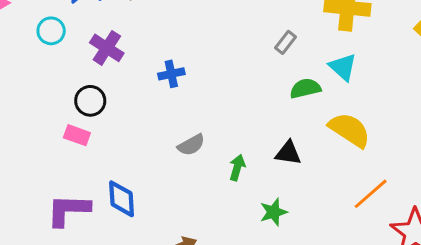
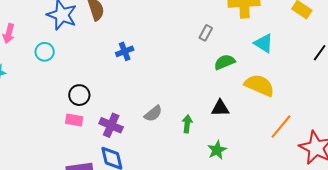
purple cross: (107, 48) -> (111, 125), moved
cyan triangle: (343, 67) -> (264, 43), moved
blue cross: (171, 74) -> (125, 51), moved

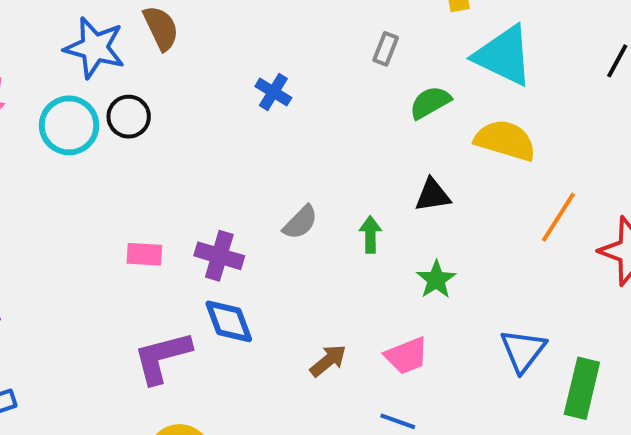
cyan triangle: (264, 43) -> (504, 56), size x1.6
blue cross: (125, 51) -> (273, 92), moved, turned -30
cyan circle: (45, 52) -> (69, 125), size x1.5
black circle: (79, 95) -> (129, 117), moved

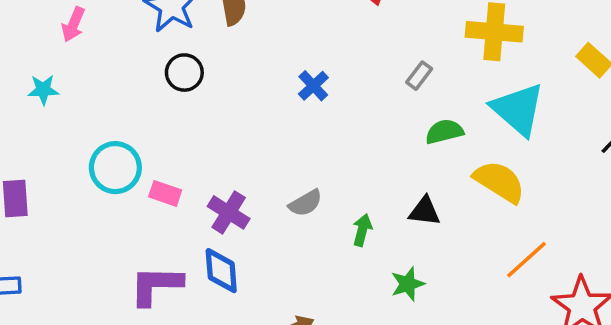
cyan circle: (69, 125) -> (115, 168), moved

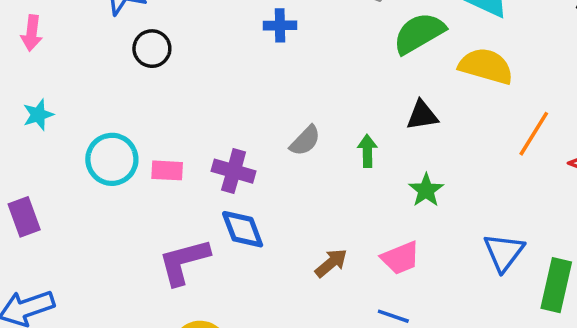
blue cross: (313, 86) -> (280, 25), turned -32
cyan star: (43, 90) -> (38, 115), moved
green semicircle: (444, 132) -> (419, 33), size x1.4

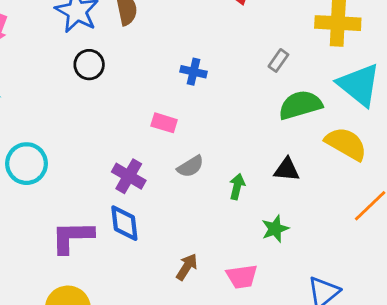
cyan circle: (112, 159) -> (27, 164), moved
pink rectangle: (167, 170) -> (164, 123), moved
brown arrow: (331, 263) -> (187, 267), turned -32

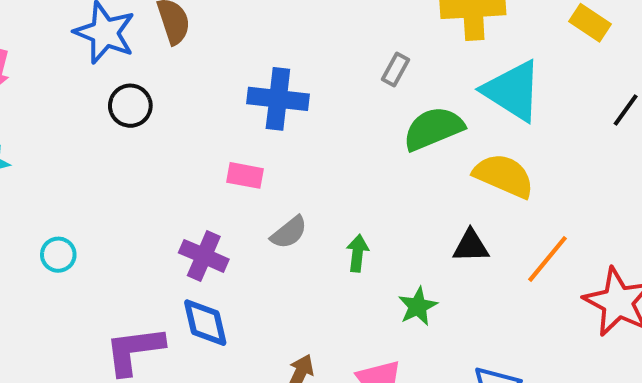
blue cross: (193, 72) -> (278, 99), size x1.6
cyan circle: (27, 164) -> (58, 255), size x0.6
black triangle: (287, 170) -> (471, 246), moved

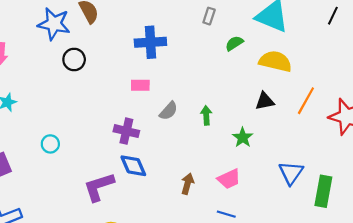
green semicircle: (433, 129) -> (234, 43), size x0.6

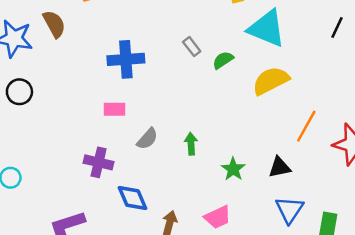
gray rectangle: (209, 16) -> (192, 47), moved, turned -56
black circle: (74, 60) -> (19, 92), moved
yellow semicircle: (275, 61) -> (271, 81), turned -40
black triangle: (265, 101) -> (280, 167), moved
blue diamond: (133, 166) -> (132, 198), moved

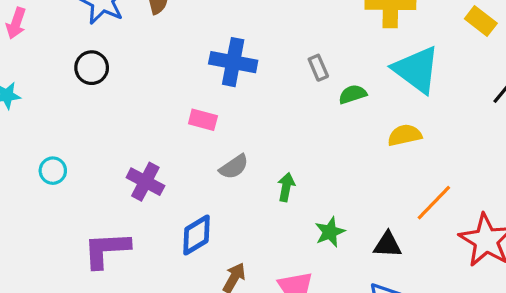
yellow semicircle: (271, 81) -> (405, 135), size x0.7
purple cross: (99, 162) -> (145, 182), moved
blue diamond: (132, 198) -> (196, 235), turned 68

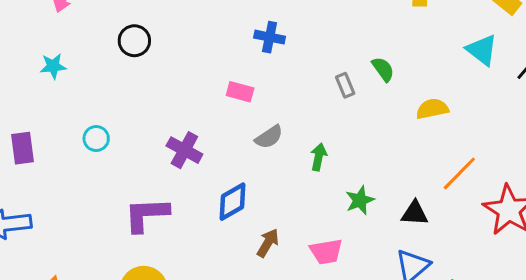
blue cross: (233, 62) -> (270, 37), size x0.7
gray rectangle: (318, 68) -> (345, 85), moved
cyan triangle: (416, 70) -> (482, 50), moved, size x0.7
green semicircle: (353, 94) -> (383, 69), turned 72

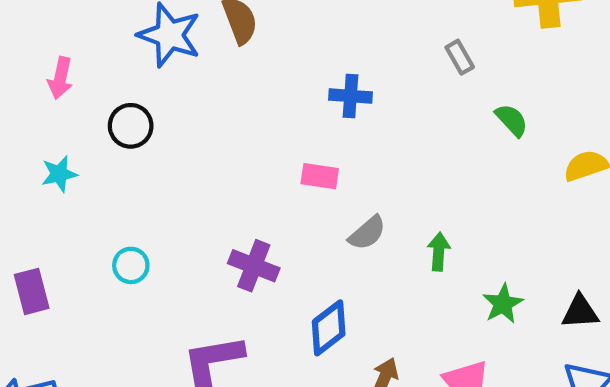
black circle: (134, 41) -> (131, 126), moved
gray rectangle: (345, 85) -> (460, 57), moved

